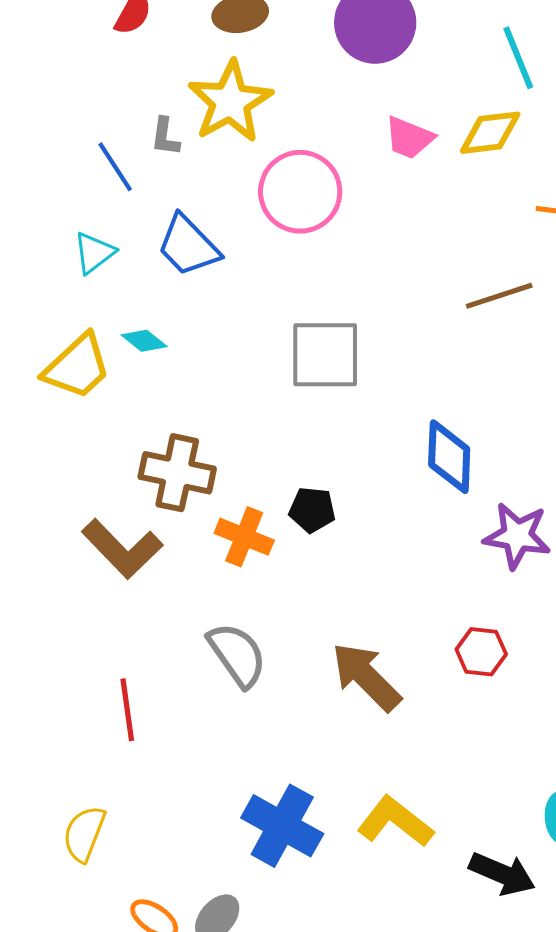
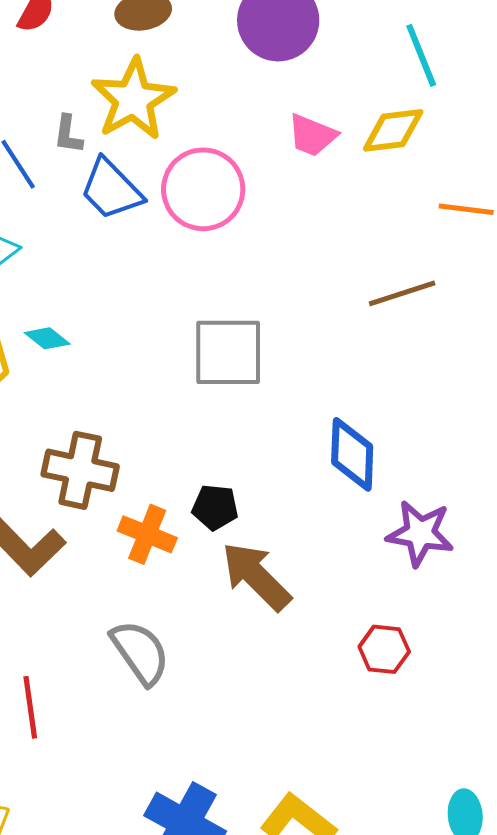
blue trapezoid: (188, 246) -> (111, 189), moved
brown arrow: (366, 677) -> (256, 576), moved

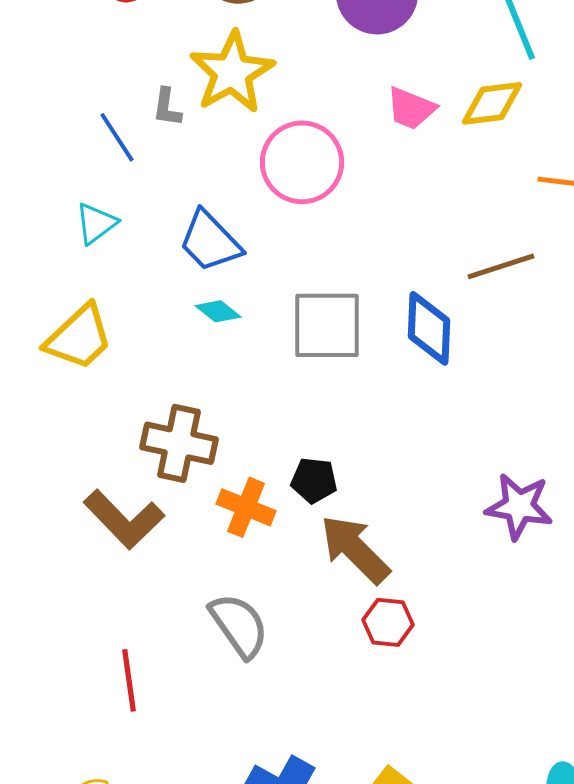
blue trapezoid: (111, 189) -> (210, 241), moved
cyan diamond: (47, 338) -> (218, 311), moved
blue diamond: (352, 454) -> (429, 328), moved
red hexagon: (384, 649) -> (388, 622), moved

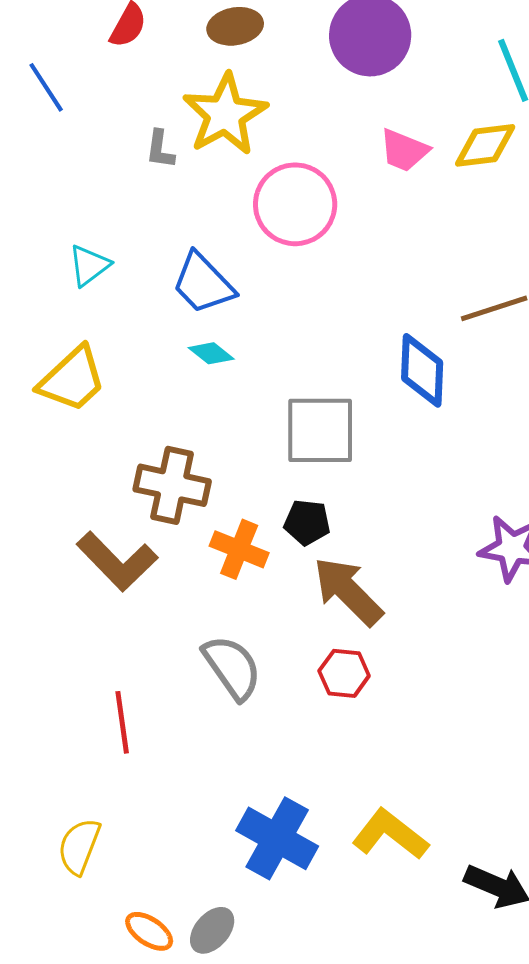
blue line: (117, 137) -> (46, 87), moved
gray square: (327, 325) -> (320, 430), moved
red hexagon: (388, 622) -> (344, 673), moved

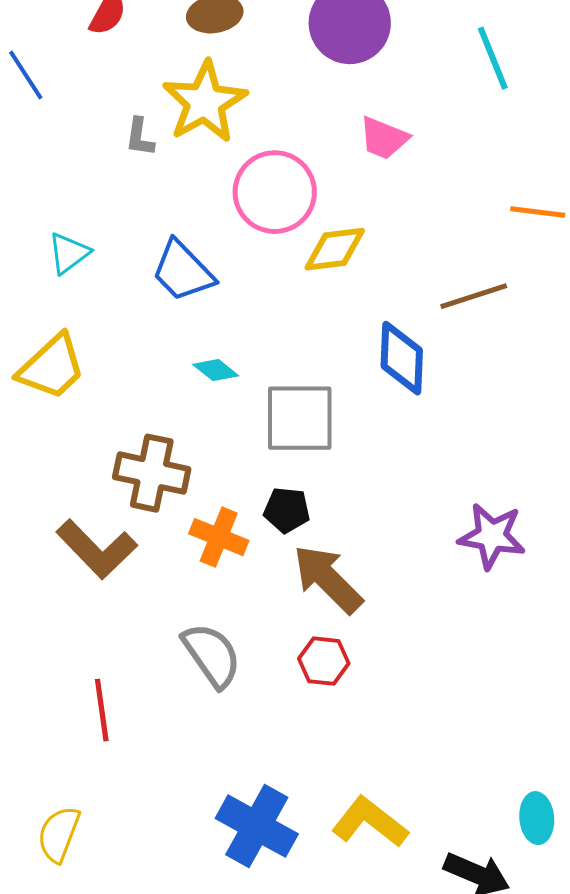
yellow diamond: (485, 145) -> (335, 249), moved
cyan diamond: (211, 353) -> (216, 370), moved

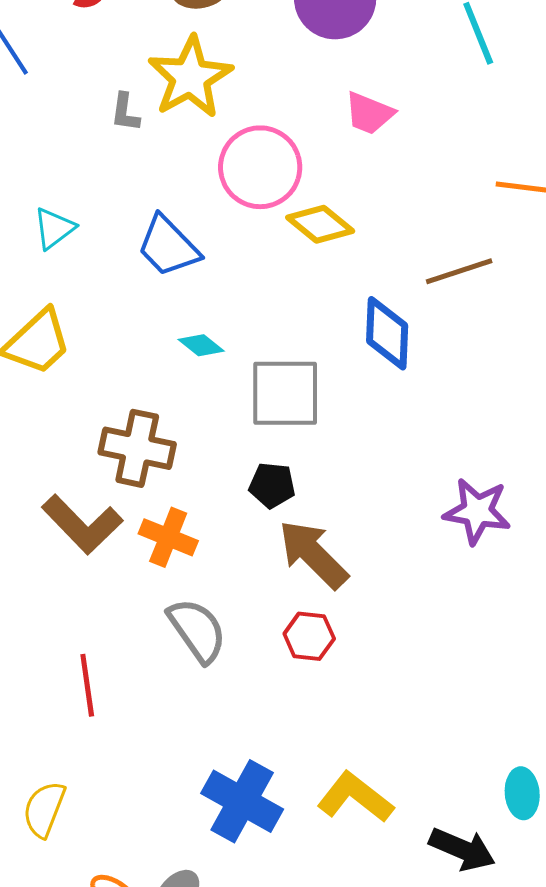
yellow diamond: (335, 249) -> (320, 224), turned 46
orange cross: (219, 537) -> (168, 537), moved

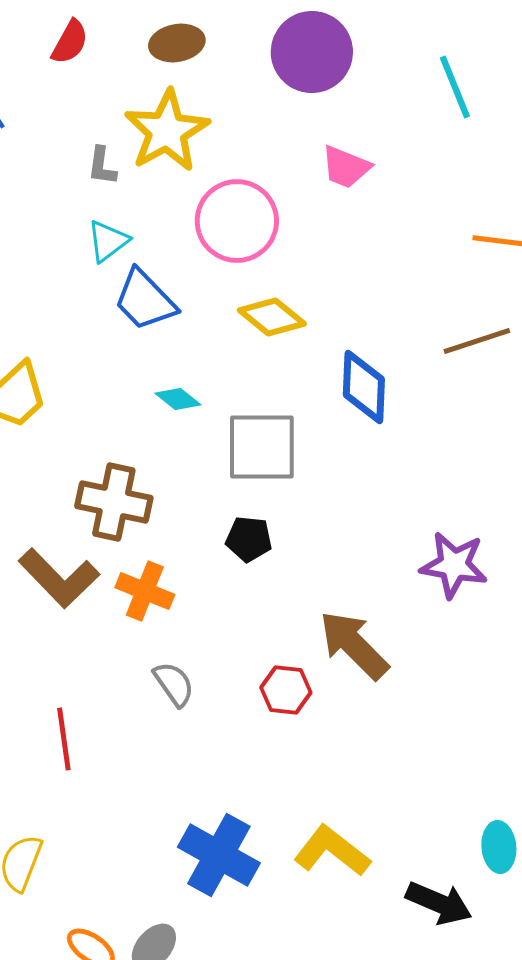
yellow diamond: (320, 224) -> (272, 317), moved
cyan triangle: (54, 228) -> (108, 241), moved
brown line: (459, 271) -> (477, 341), moved
brown arrow: (313, 554) -> (354, 645), moved
gray semicircle: (197, 630) -> (174, 684), size x0.7

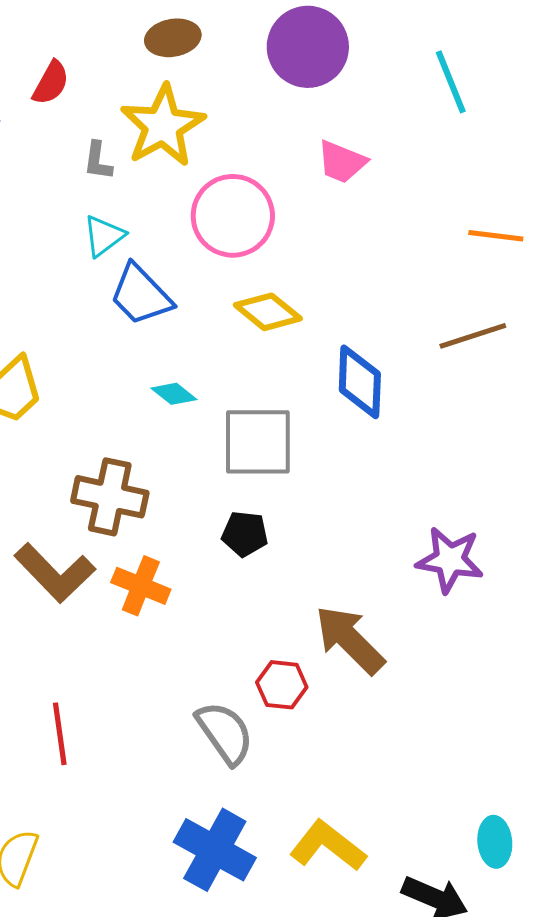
red semicircle: (70, 42) -> (51, 83), moved
gray semicircle: (174, 684) -> (225, 733), moved, size x1.4

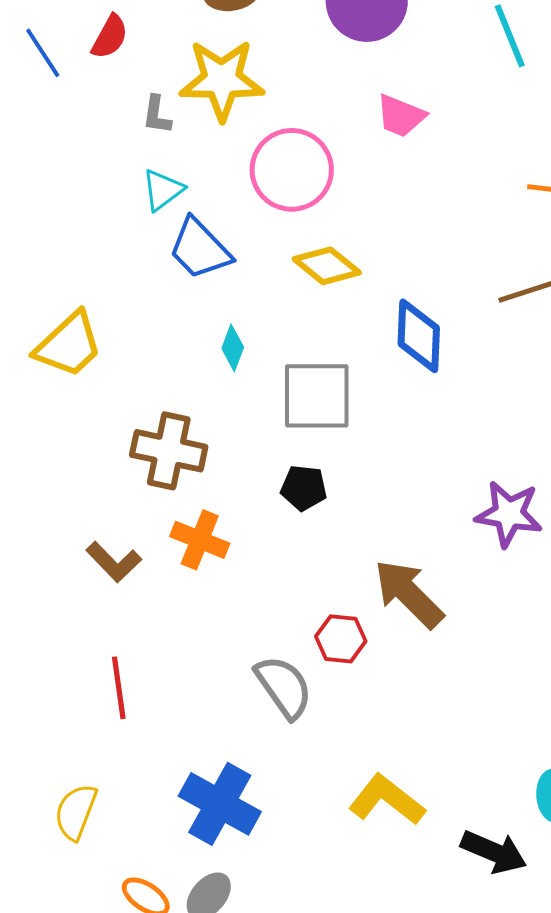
yellow star: (163, 126) -> (222, 80), turned 30
cyan diamond: (174, 394) -> (233, 348), turned 72
brown L-shape: (55, 573) -> (114, 562), moved, size x0.7
blue cross: (215, 850) -> (220, 804), moved

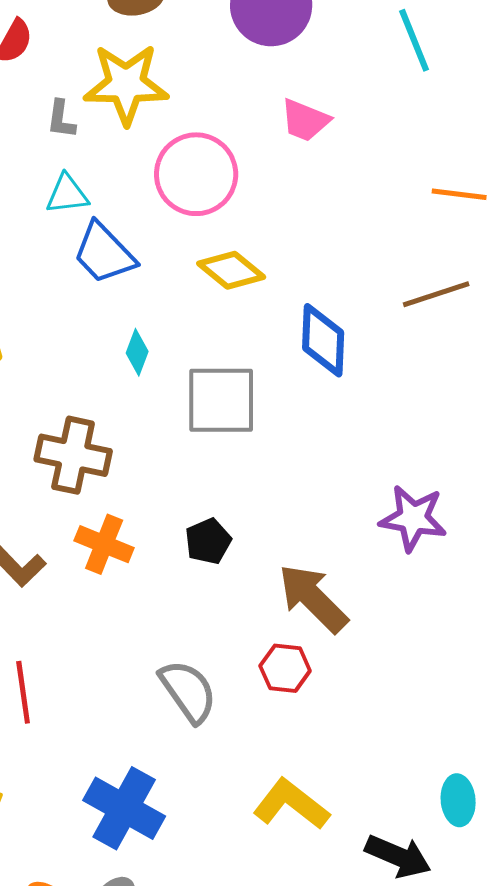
cyan triangle: (163, 190) -> (67, 194), turned 30
black pentagon: (304, 488) -> (208, 541), moved, turned -30
red hexagon: (341, 639) -> (285, 668), moved

